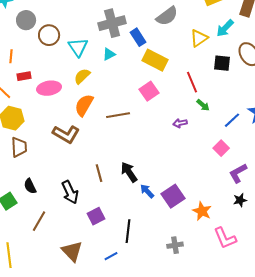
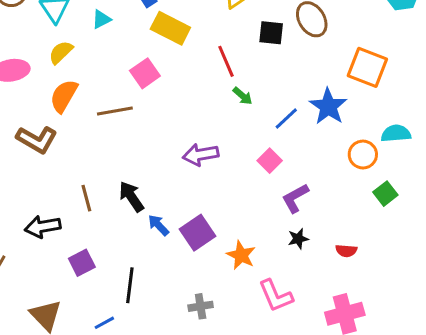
pink square: (149, 91) -> (145, 73), moved
purple arrow: (180, 123) -> (201, 155), moved, size x1.6
black arrow: (70, 192) -> (43, 227), turned 105

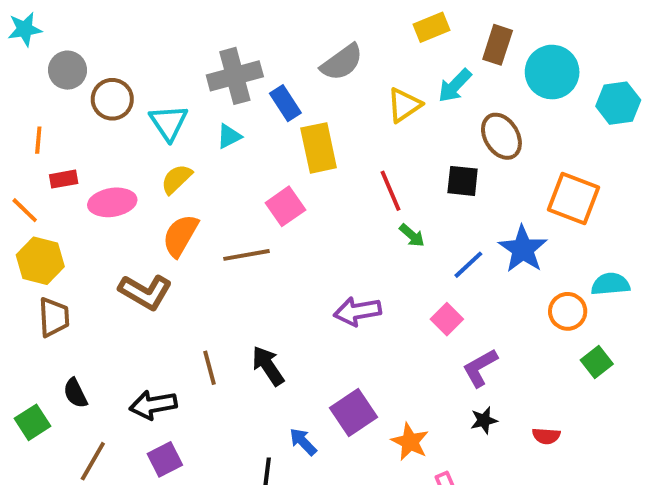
yellow rectangle: (170, 28) -> (319, 148), turned 51
black square: (271, 33) -> (463, 181), moved
blue arrow: (158, 225) -> (303, 442), moved
purple square: (82, 263) -> (165, 459), moved

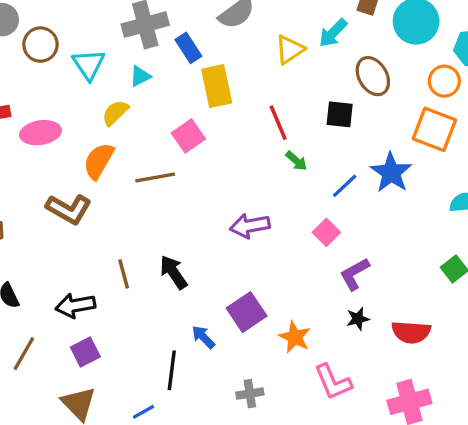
yellow semicircle: (176, 179) -> (115, 113), moved
orange circle: (568, 311) -> (444, 81), moved
red semicircle: (546, 436) -> (411, 332), size x1.6

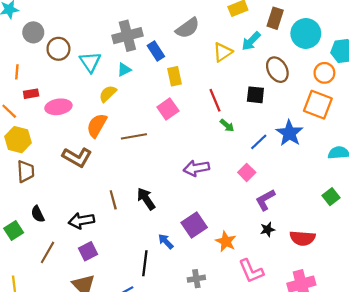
yellow rectangle: (217, 86) -> (174, 76), size x0.7
pink square: (188, 136) -> (168, 109), moved

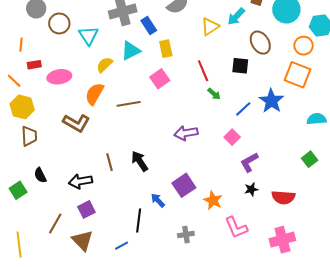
cyan triangle: (124, 70) -> (131, 51), moved, size x1.5
brown line: (48, 252) -> (55, 223), moved

